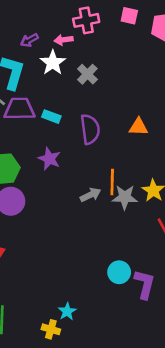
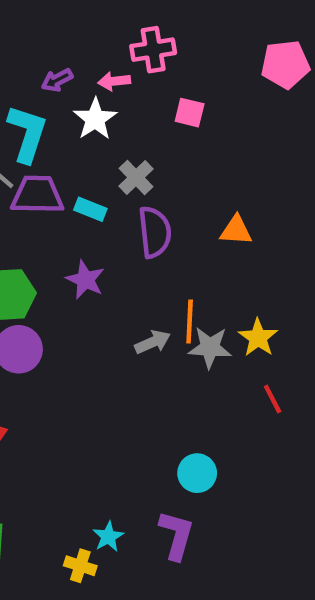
pink square: (129, 16) -> (190, 113), moved
gray cross: (87, 74) -> (136, 177), moved
purple L-shape: (145, 284) -> (176, 535), moved

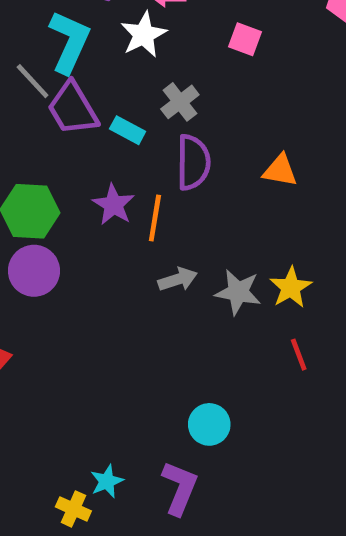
purple trapezoid: (37, 195) -> (73, 109), turned -128
orange line: (190, 322) -> (155, 218), moved

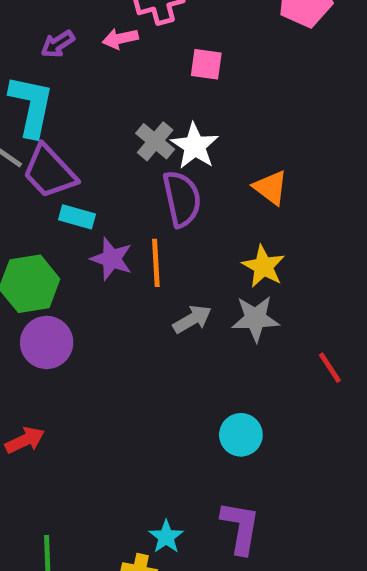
white star: (144, 35) -> (195, 146), moved
cyan rectangle: (128, 130) -> (77, 217), moved
orange triangle: (280, 170) -> (271, 188), turned 39
yellow star: (291, 287) -> (263, 266), moved
cyan circle: (209, 424) -> (241, 435), moved

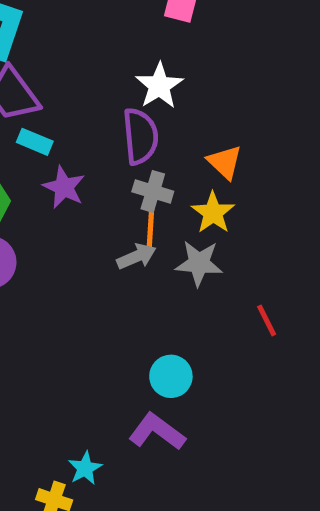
gray cross: (155, 141) -> (153, 191), moved, turned -30
orange triangle: (271, 188) -> (225, 162), moved
orange line: (156, 263) -> (151, 225), moved
purple L-shape: (240, 527) -> (157, 432), moved, turned -70

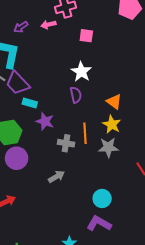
purple semicircle: (140, 136) -> (76, 95), size x0.7
gray cross: (153, 191) -> (66, 143), moved
gray arrow: (136, 256) -> (56, 177), moved

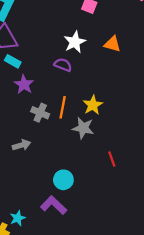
purple semicircle: (76, 95) -> (63, 65), turned -70
orange triangle: (114, 102) -> (112, 44), moved, turned -35

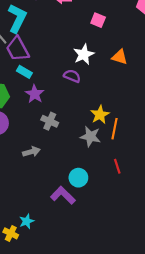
orange line: (63, 107) -> (114, 129), moved
cyan circle: (63, 180) -> (78, 178), moved
purple L-shape: (54, 205) -> (63, 195), moved

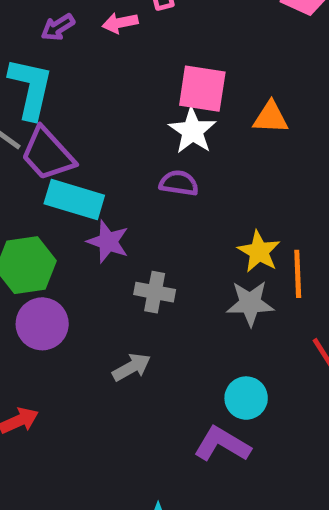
pink square: (98, 20) -> (202, 89), moved, size x1.5
cyan rectangle: (24, 72) -> (74, 199), size x1.6

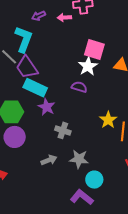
gray star: (250, 303) -> (79, 159), moved

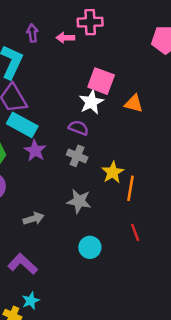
purple arrow: (38, 16) -> (32, 33), turned 104
gray cross: (63, 130) -> (77, 156), moved
gray star: (79, 159) -> (79, 201), moved
purple L-shape: (82, 197) -> (23, 264), moved

